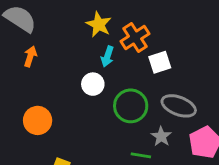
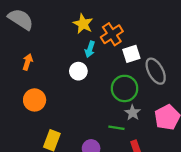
orange arrow: (30, 56) -> (28, 62), moved
green circle: (131, 106) -> (125, 88), moved
gray ellipse: (179, 106) -> (156, 71), moved, turned 40

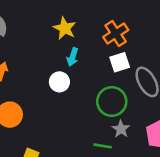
orange cross: (112, 34) -> (116, 33), moved

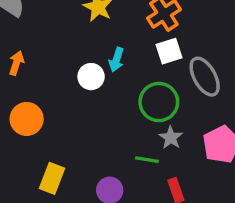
cyan arrow: (73, 57) -> (116, 60), moved

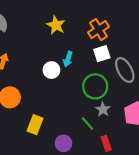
green line: (147, 160) -> (88, 124), turned 40
yellow rectangle: (52, 178) -> (35, 125), moved

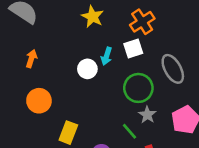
white square: (102, 54) -> (133, 48), moved

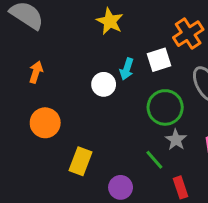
orange cross: (142, 22) -> (188, 34), moved

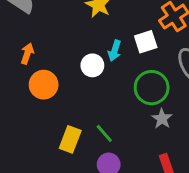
orange circle: (45, 123) -> (44, 85), moved
green line: (154, 160) -> (104, 133), moved

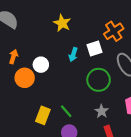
white circle: (92, 65) -> (41, 65), moved
gray star: (162, 119) -> (102, 111), moved

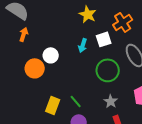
yellow star: (62, 23) -> (88, 14), moved
orange arrow: (13, 57) -> (24, 34), moved

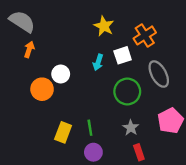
green line: (76, 101) -> (90, 128), turned 32

